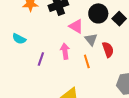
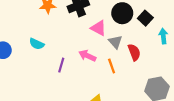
pink arrow: (65, 51) -> (87, 56), turned -56

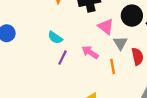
cyan semicircle: (37, 44) -> (55, 38), moved

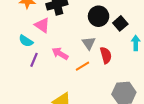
pink triangle: (106, 27) -> (42, 25), moved
orange line: (113, 67) -> (82, 66), turned 72

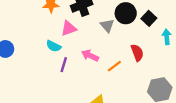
pink triangle: (42, 25) -> (69, 28), turned -49
gray triangle: (89, 43) -> (107, 26), moved

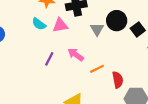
cyan semicircle: (54, 46) -> (39, 24), moved
red semicircle: (137, 53) -> (118, 80), moved

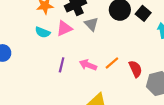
gray triangle: (97, 29) -> (91, 24), moved
pink arrow: (76, 55) -> (88, 65), moved

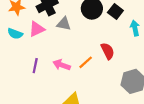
gray triangle: (91, 24) -> (64, 24), turned -32
red semicircle: (135, 69) -> (108, 51), moved

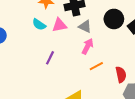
red semicircle: (108, 51) -> (121, 74), moved
pink arrow: (62, 65) -> (88, 46), moved, turned 84

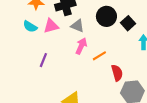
orange line: (96, 66) -> (99, 56), moved

